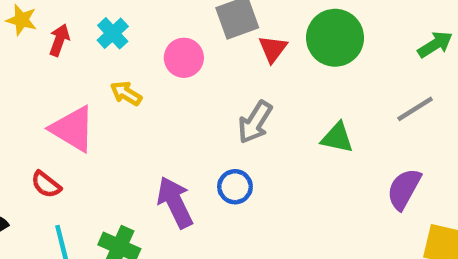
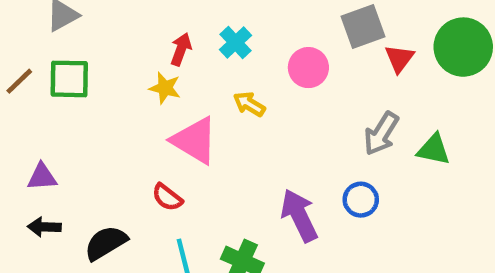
yellow star: (22, 20) -> (165, 88), moved
green triangle: (337, 138) -> (434, 150), moved

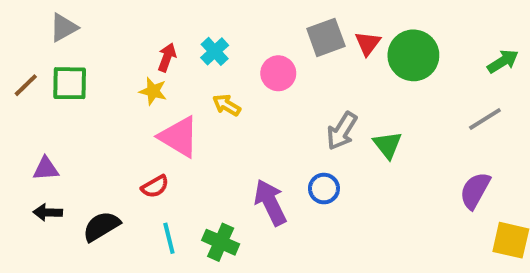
red triangle: (399, 58) -> (368, 43), moved
green triangle: (434, 150) -> (388, 145), turned 40
red semicircle: (167, 197) -> (155, 187), turned -68

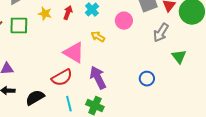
yellow star: (153, 91) -> (45, 14), moved
gray arrow: (342, 131) -> (161, 33), moved
red semicircle: (155, 187) -> (62, 78), size x1.5
purple arrow: (270, 202) -> (98, 78), moved

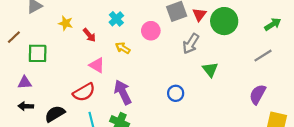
red arrow: (68, 13) -> (89, 35), moved, turned 120
green square: (19, 26) -> (38, 53), moved
pink triangle: (74, 53) -> (97, 65), size x0.7

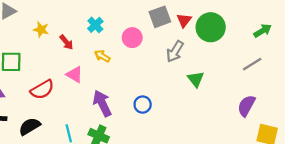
red semicircle: (84, 92) -> (42, 90), moved
blue circle: (176, 93) -> (143, 105), moved

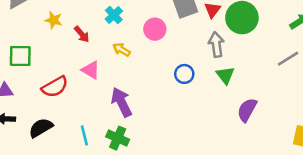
gray arrow: (175, 51) -> (216, 44), moved, turned 140
blue circle: (143, 105) -> (184, 74), moved
purple semicircle: (246, 106) -> (247, 110), moved

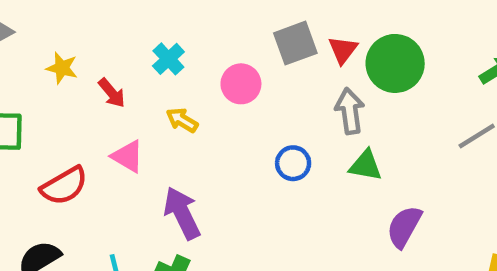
green triangle: (225, 75) -> (366, 165), turned -42

